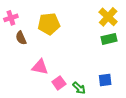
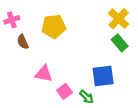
green rectangle: (109, 39) -> (120, 43), turned 63
blue square: (105, 80) -> (103, 76), moved, size x1.5

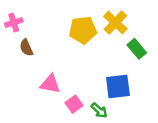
yellow cross: (119, 19) -> (115, 22), moved
yellow pentagon: (54, 26) -> (83, 30), moved

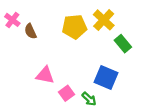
pink cross: (14, 22) -> (12, 20), turned -35
brown semicircle: (26, 48) -> (30, 31), moved
blue square: (118, 87) -> (106, 77), turned 30

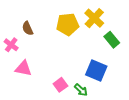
pink cross: (12, 20) -> (11, 45), moved
pink triangle: (45, 75) -> (23, 68), moved

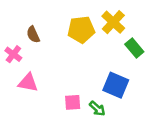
pink square: (60, 85) -> (73, 102), turned 32

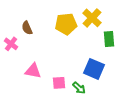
green rectangle: (134, 48) -> (109, 39), turned 35
pink triangle: (28, 83) -> (33, 71), moved

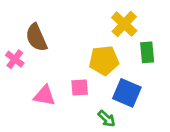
yellow pentagon: (66, 24) -> (104, 61), moved
brown semicircle: (27, 28) -> (36, 38), size x1.5
pink square: (59, 83) -> (80, 88), moved

